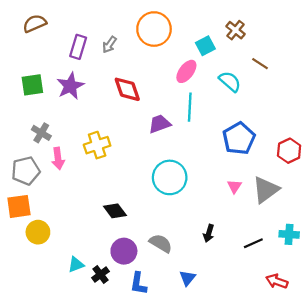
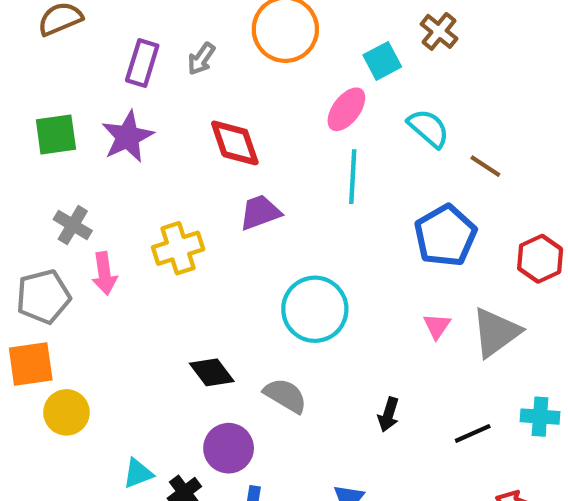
brown line: (260, 64) -> (485, 166), moved
purple trapezoid: (160, 124) -> (260, 212), moved
gray semicircle: (161, 243) -> (285, 396), moved

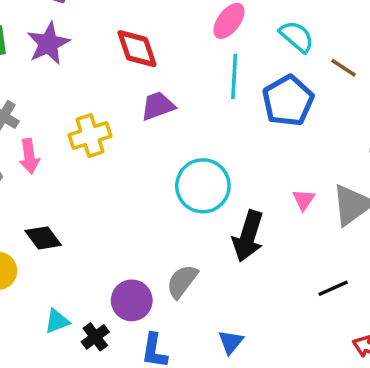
blue pentagon: (445, 236) -> (288, 101), moved
black diamond: (212, 372) -> (43, 238), moved
gray semicircle: (285, 396) -> (182, 281), moved, turned -84
black arrow: (389, 414) -> (248, 236), moved, size x1.8

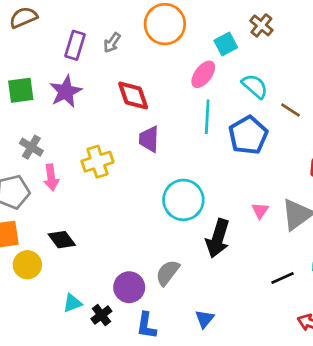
purple trapezoid: (158, 106) -> (149, 139), turned -68

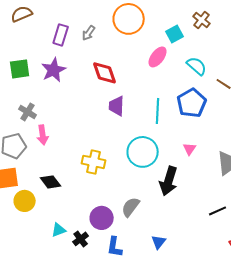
cyan line: (207, 117) -> (158, 111), moved
yellow cross: (97, 162) -> (94, 162), moved, turned 30
pink triangle: (260, 211) -> (190, 149), moved

